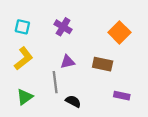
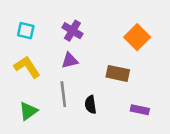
yellow L-shape: (24, 58) -> (27, 67), turned -85
purple triangle: (68, 62) -> (70, 60), moved
black semicircle: (73, 101) -> (91, 105), moved, turned -126

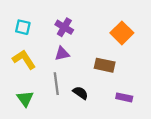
black semicircle: (91, 105) -> (80, 93), turned 133
green triangle: (28, 111) -> (25, 99), turned -30

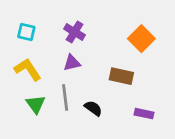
green triangle: (25, 99) -> (36, 104), moved

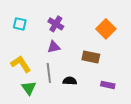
yellow L-shape: (28, 69) -> (21, 64), moved
green triangle: (36, 104) -> (29, 88), moved
black semicircle: (93, 108) -> (70, 81), turned -32

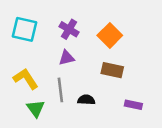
cyan square: (20, 24) -> (24, 29), size x1.5
orange square: (106, 29) -> (110, 35), moved

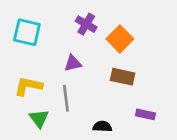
purple cross: (69, 29) -> (86, 24), moved
yellow L-shape: (26, 79) -> (28, 86), turned -45
black semicircle: (86, 100) -> (102, 127), moved

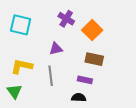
purple rectangle: (145, 114) -> (85, 80), moved
green triangle: (39, 118) -> (14, 91), moved

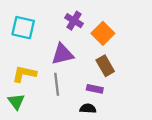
purple triangle: (56, 49) -> (62, 54), size x1.5
brown rectangle: (94, 59) -> (105, 66), turned 48

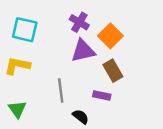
purple triangle: (62, 54) -> (83, 51), moved
yellow L-shape: (24, 74) -> (17, 66), moved
black semicircle: (88, 109) -> (81, 117), moved, turned 35

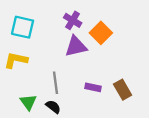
brown rectangle: (113, 71) -> (123, 90), moved
green triangle: (17, 109) -> (28, 102), moved
black semicircle: (81, 117) -> (53, 107), moved

